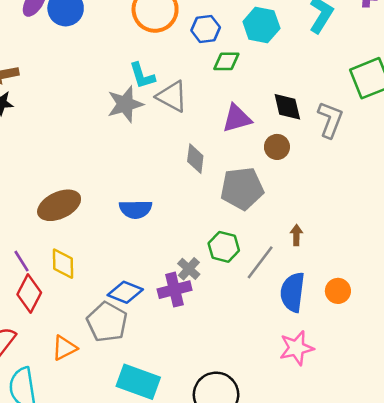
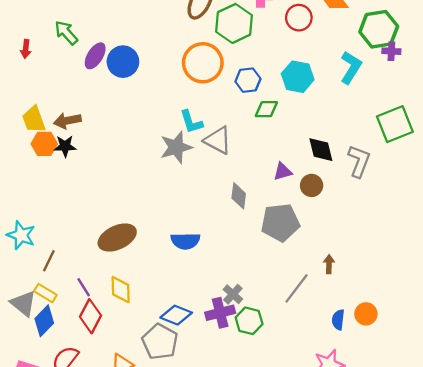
purple triangle: (237, 118) -> (283, 172), moved, size x0.7
green hexagon: (224, 247) -> (249, 321), moved
blue semicircle: (293, 292) -> (338, 320), moved, size x0.6

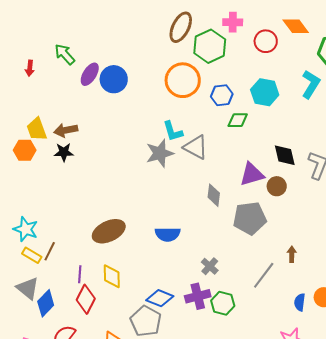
orange hexagon: (44, 144) -> (25, 150), moved
purple triangle: (283, 172) -> (252, 174), size x1.5
purple line: (84, 287) -> (80, 274), turned 36
yellow rectangle: (45, 293) -> (32, 255), moved
gray cross: (233, 294) -> (210, 266), moved

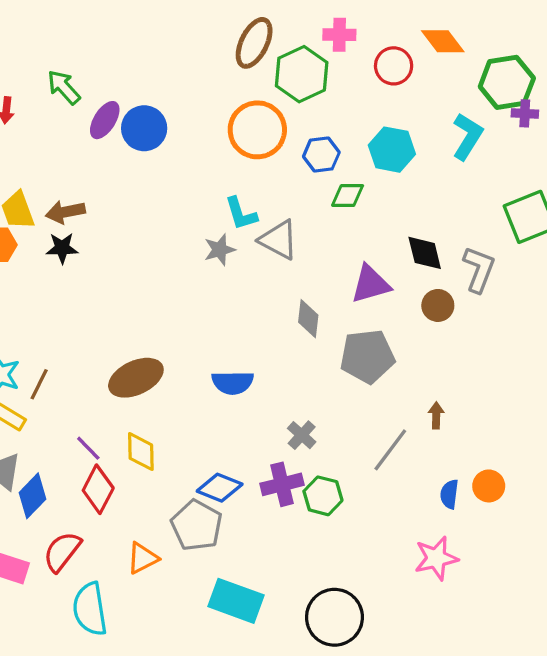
gray star: (160, 153) -> (220, 250), size x0.7
brown circle: (277, 186) -> (438, 305), moved
brown line: (50, 251) -> (39, 384), moved
purple line: (80, 274) -> (88, 448), turned -48

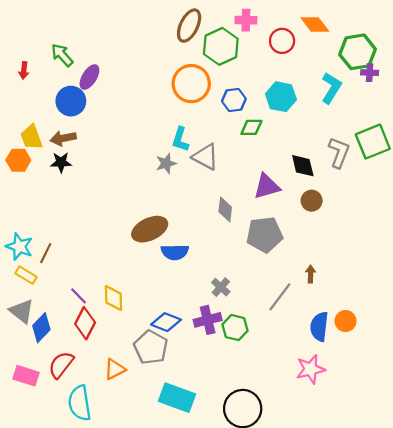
blue circle: (144, 128) -> (71, 101), moved
cyan L-shape: (241, 214) -> (180, 139), turned 35
gray L-shape: (479, 269) -> (339, 153), moved
brown ellipse: (136, 378) -> (150, 229), moved
blue semicircle: (449, 494) -> (319, 326), size x1.5

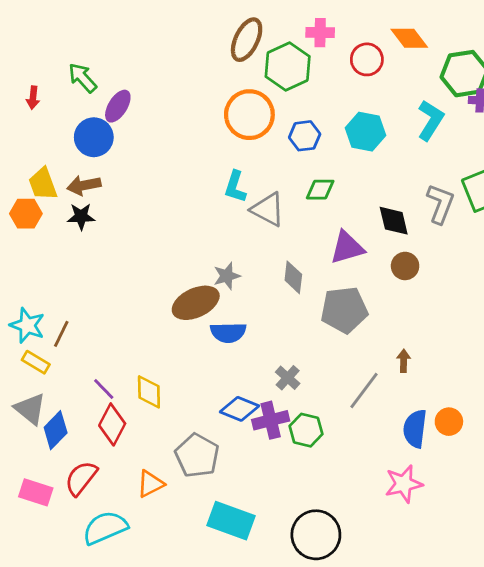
green diamond: (251, 127) -> (320, 190), moved
gray star: (166, 163) -> (227, 276), moved
blue diamond: (166, 322) -> (240, 409), moved
cyan semicircle: (80, 403) -> (105, 528), turned 76

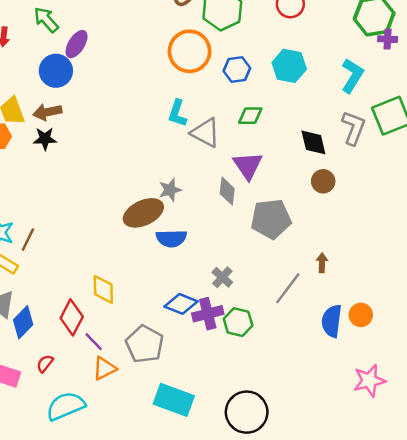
cyan L-shape: (431, 120) -> (352, 76), moved
purple triangle: (347, 248) -> (248, 166), moved, turned -48
purple line: (104, 389) -> (94, 342), moved
red semicircle: (81, 478) -> (45, 364), size x0.6
pink star: (404, 484) -> (369, 381), moved

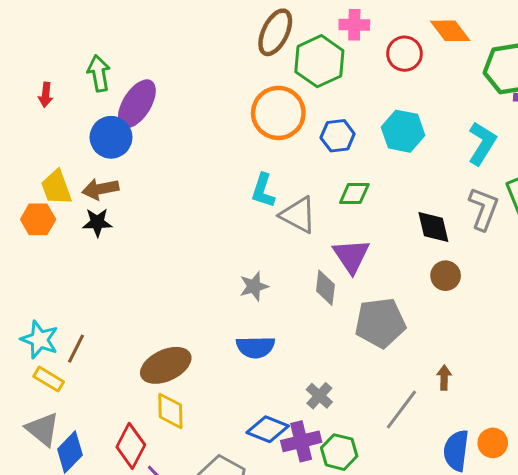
green arrow: (46, 20) -> (99, 73), turned 32
purple ellipse: (77, 44) -> (137, 104), size x1.4
brown ellipse: (143, 213) -> (166, 365), moved

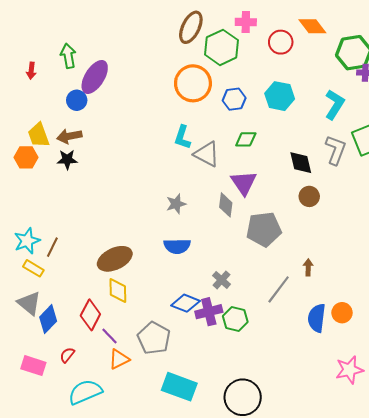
blue circle: (111, 137) -> (77, 100), size x0.7
cyan star: (40, 340) -> (27, 241), turned 30

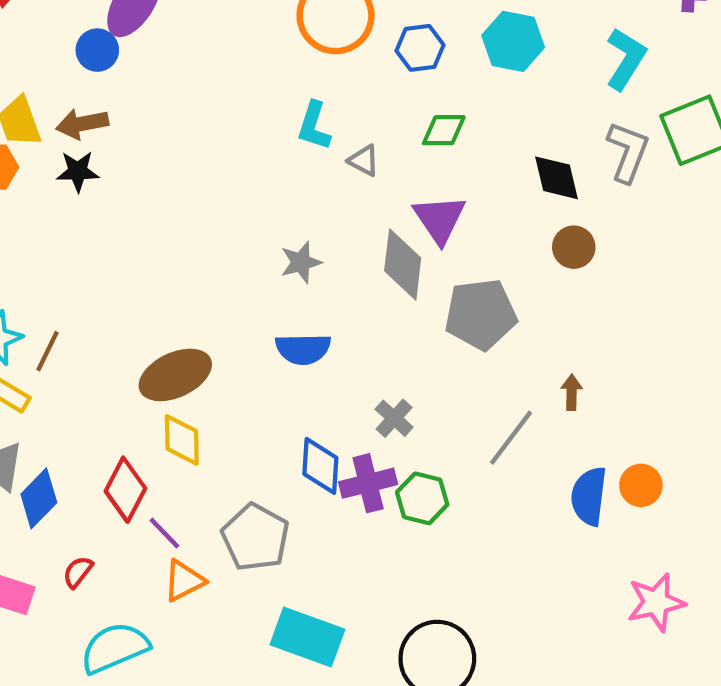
gray triangle: (207, 154) -> (364, 161), size x0.6
gray diamond: (226, 205) -> (403, 264), size x1.4
blue diamond: (186, 303) -> (320, 466), turned 72

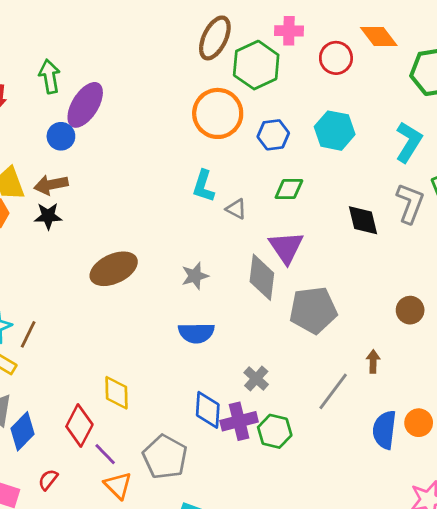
brown circle: (574, 247) -> (410, 310), moved
brown ellipse: (175, 375) -> (114, 269), moved
orange triangle: (184, 581) -> (118, 485), turned -48

